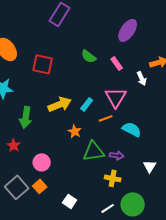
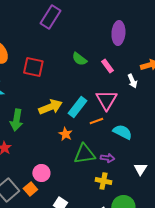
purple ellipse: (128, 30) -> (118, 33), turned -30
cyan rectangle: (87, 104) -> (77, 107), size x1.5
pink circle: (42, 162) -> (41, 173), moved

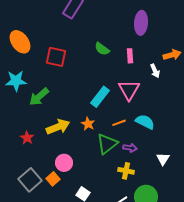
pink rectangle: (107, 66) -> (130, 56), turned 32
yellow arrow: (50, 107) -> (58, 127), moved
green arrow: (16, 120) -> (39, 97), moved, turned 40
orange line: (96, 121) -> (119, 123), moved
green triangle: (84, 154) -> (107, 144), turned -30

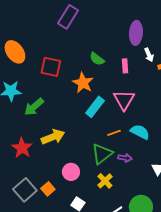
white arrow: (155, 71) -> (149, 55), moved
orange star: (88, 124) -> (83, 83), moved, size x1.5
red star: (27, 138) -> (22, 148), size x1.5
pink circle: (64, 163) -> (71, 172), moved
yellow cross: (126, 171) -> (105, 181), moved, turned 35

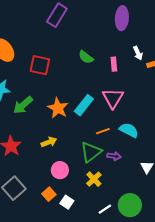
purple ellipse: (136, 33) -> (122, 18), moved
orange star: (83, 83) -> (58, 108), moved
yellow arrow: (53, 137) -> (49, 142), moved, size x0.7
orange square: (48, 189) -> (49, 194), moved

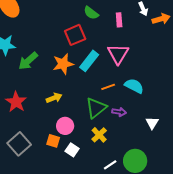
red square: (40, 65) -> (75, 35), moved, turned -35
orange star: (58, 108) -> (63, 64), turned 30
orange square: (49, 194) -> (53, 141), moved, turned -32
white square: (67, 202) -> (72, 150), moved

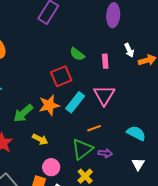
green arrow: (28, 61) -> (23, 113), moved
cyan semicircle: (134, 86) -> (136, 133), moved
yellow arrow: (54, 98) -> (40, 139), turned 49

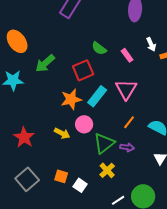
pink rectangle: (105, 61) -> (127, 55), turned -32
green arrow: (23, 113) -> (45, 63), moved
orange line: (94, 128) -> (129, 122), moved, turned -32
pink circle: (51, 167) -> (84, 124), moved

